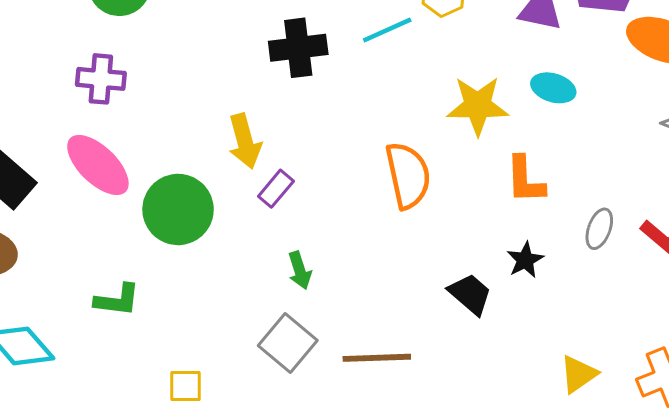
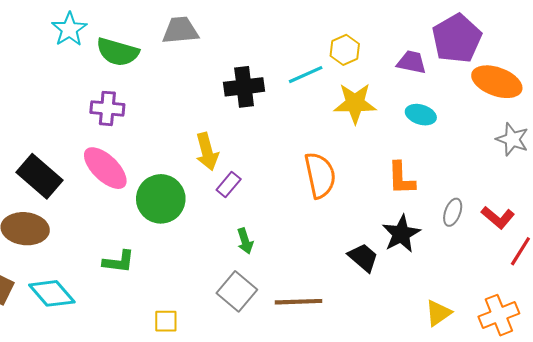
yellow star: (478, 106) -> (355, 103), moved
black star: (525, 260) -> (401, 234), size x1.5

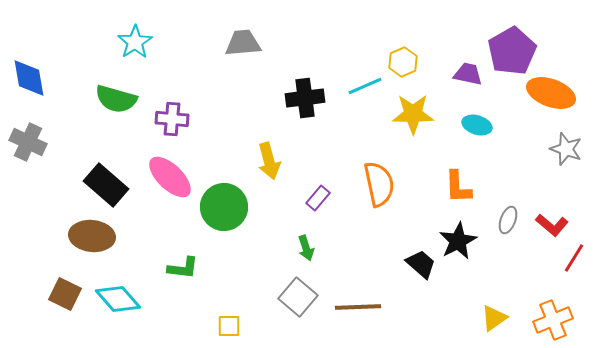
green semicircle: (118, 52) -> (116, 99), moved
purple rectangle: (229, 184) -> (318, 198), moved

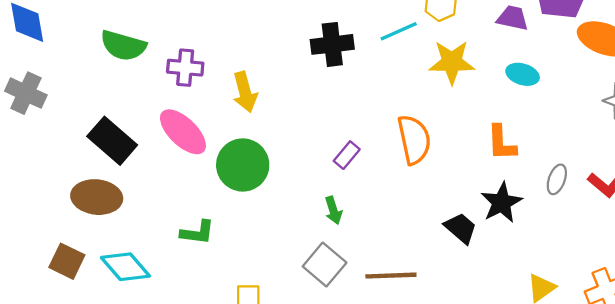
yellow arrow: (269, 161) -> (245, 92), moved

